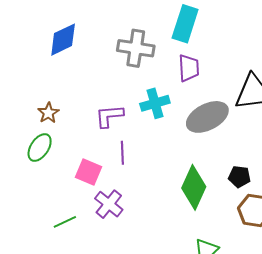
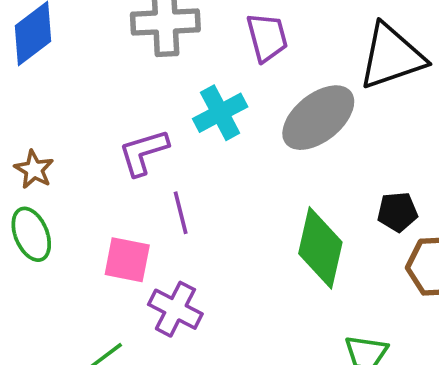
green ellipse: (40, 148) -> (31, 234), turned -44

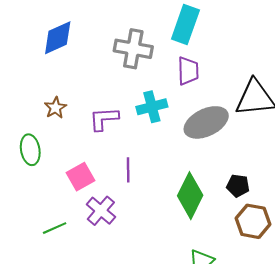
brown star: (34, 169) -> (55, 108), moved
purple line: (181, 213) -> (128, 170), moved
pink square: (127, 260) -> (81, 177), turned 36

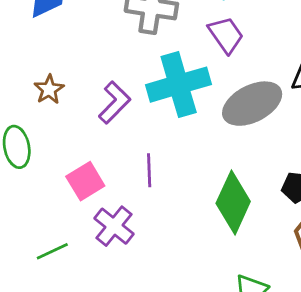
purple trapezoid: (188, 71) -> (226, 35), turned -32
cyan cross: (152, 107) -> (179, 85), size x1.5
purple L-shape: (104, 119) -> (114, 102), turned 140

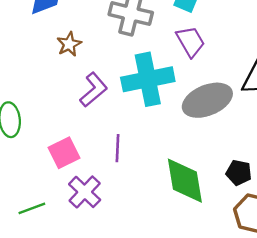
brown star: (49, 89) -> (69, 44), moved
green diamond: (233, 202) -> (185, 181), turned -39

